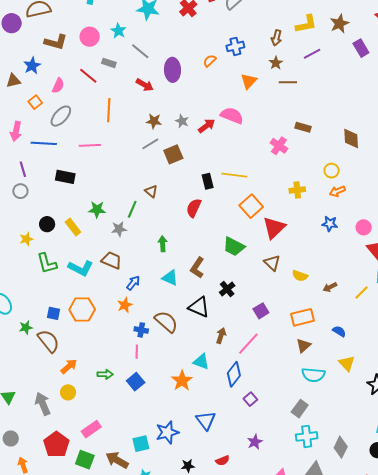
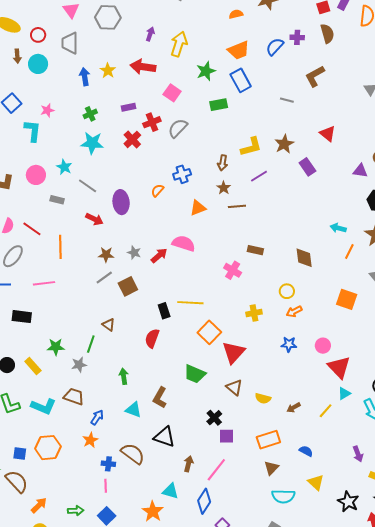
red line: (88, 76) -> (32, 229), moved
orange triangle: (249, 81) -> (198, 208), turned 30
black cross: (227, 289) -> (214, 418), moved
purple square: (261, 311) -> (227, 436), turned 35

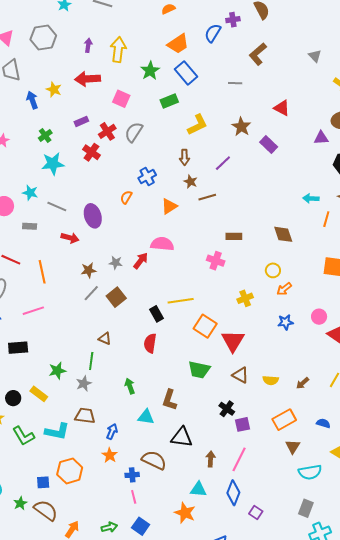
yellow L-shape: (251, 147) -> (197, 125), moved

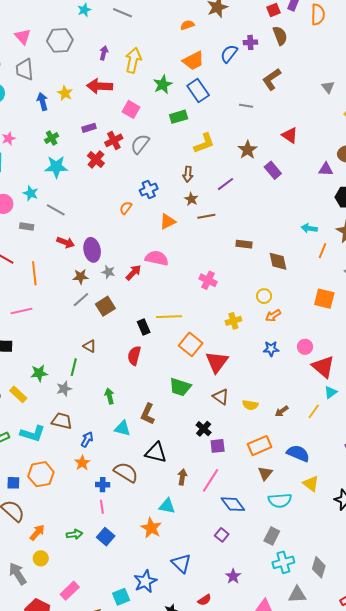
purple ellipse: (93, 216) -> (92, 250), moved
brown rectangle: (234, 236) -> (244, 244), moved
blue semicircle: (323, 423) -> (298, 453), size x1.6
blue diamond: (233, 493) -> (233, 504), moved, turned -65

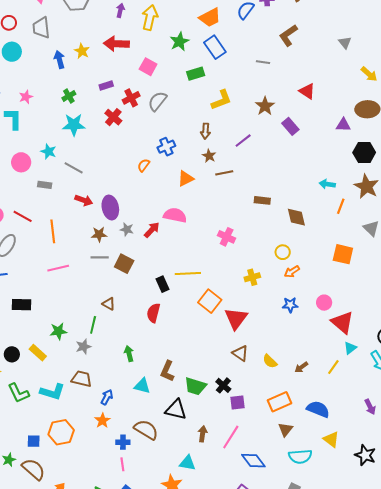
gray line: (81, 300) -> (100, 257), turned 42
brown square: (105, 306) -> (124, 264), turned -30
pink line: (21, 311) -> (58, 268), moved
green trapezoid: (180, 387) -> (195, 386), moved
yellow semicircle: (250, 405) -> (270, 361), turned 35

